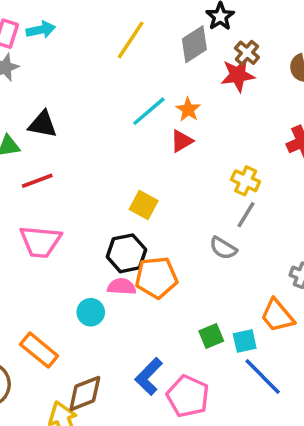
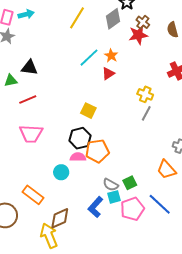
gray semicircle: (223, 248) -> (111, 185), moved
cyan square: (245, 341) -> (114, 197), moved
pink pentagon: (188, 396) -> (132, 209), moved, turned 30

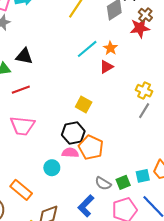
orange pentagon: (97, 151) -> (91, 147), turned 30
cyan square: (114, 197) -> (143, 176), moved

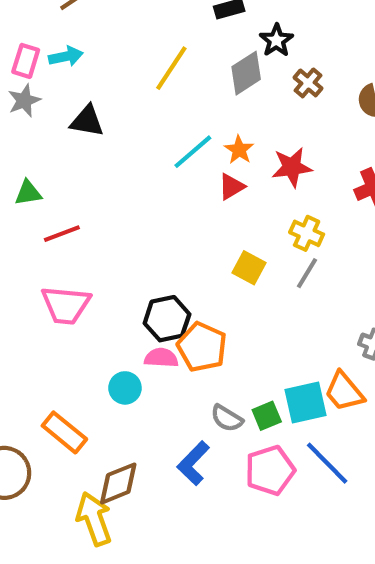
red star: (140, 28) -> (292, 167), moved
black triangle: (24, 56) -> (87, 121), moved
yellow square: (84, 105) -> (249, 268), moved
cyan square: (143, 176) -> (306, 403), size x1.5

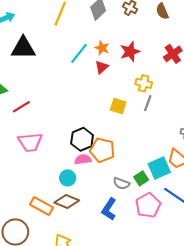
black triangle: (87, 121) -> (23, 48), size x1.4
brown diamond: (118, 483) -> (67, 201), moved, turned 55

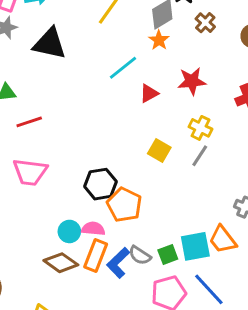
orange star: (102, 48) -> (159, 40), moved
pink semicircle: (83, 159) -> (93, 229), moved
orange rectangle: (42, 206) -> (96, 255), moved, turned 70
blue L-shape: (109, 209) -> (118, 263), moved

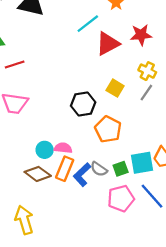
red triangle: (149, 93) -> (108, 44), size x1.6
black hexagon: (101, 184) -> (83, 104), moved
orange pentagon: (124, 205) -> (108, 129), moved

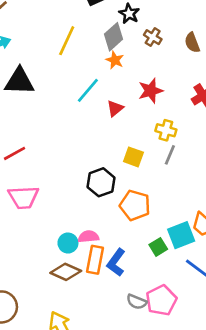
red triangle: (108, 44) -> (115, 108), size x0.6
gray semicircle: (99, 169) -> (137, 302), moved
pink pentagon: (121, 198) -> (161, 300), moved

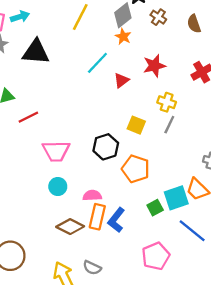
pink trapezoid: (24, 197) -> (56, 151), moved
cyan circle: (68, 243) -> (58, 187), moved
gray semicircle: (137, 302) -> (92, 268), moved

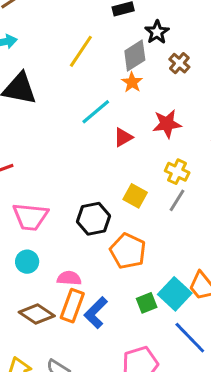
cyan square: (176, 198) -> (175, 294), turned -35

